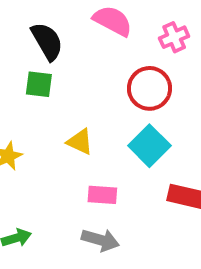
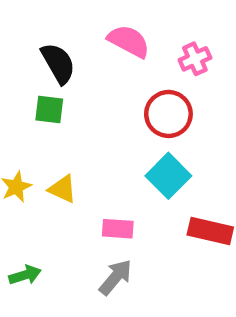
yellow triangle: (80, 142) -> (63, 189), moved
gray arrow: (100, 240) -> (116, 277), turned -66

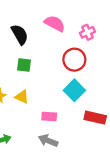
green square: (49, 110) -> (24, 65), moved
gray arrow: (116, 277) -> (48, 141), turned -108

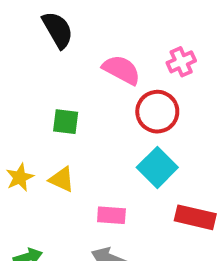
pink semicircle: (55, 24) -> (121, 70), moved
black semicircle: (20, 34) -> (58, 30), moved

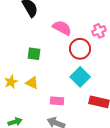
pink cross: (181, 62) -> (99, 31), moved

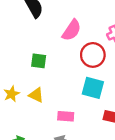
pink semicircle: (62, 28) -> (72, 30), turned 96
cyan square: (80, 77) -> (93, 88), turned -30

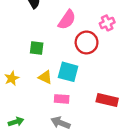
cyan square: (93, 88) -> (68, 72), moved
yellow triangle: (36, 95) -> (45, 77), moved

